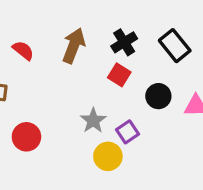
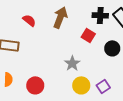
black cross: (124, 42) -> (100, 15), moved, turned 35
purple square: (127, 132) -> (103, 86), moved
red circle: (26, 137) -> (35, 85), moved

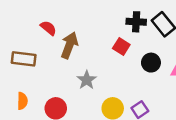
brown arrow: (60, 17) -> (69, 45), moved
gray star: (72, 63) -> (87, 80), moved

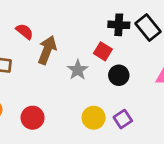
black circle: (151, 63) -> (119, 75), moved
gray star: (87, 80) -> (78, 70), moved

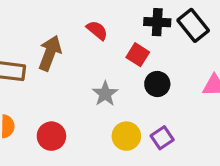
red semicircle: (25, 31) -> (97, 30), moved
brown arrow: (47, 50) -> (50, 53), moved
gray star: (78, 70) -> (105, 94), moved

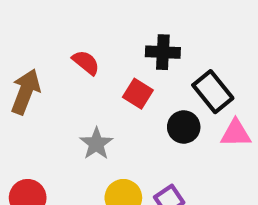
black rectangle: (193, 25) -> (213, 92), moved
black circle: (157, 84) -> (184, 127), moved

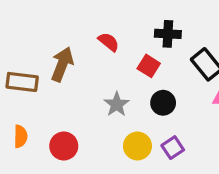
black circle: (184, 127) -> (163, 103), moved

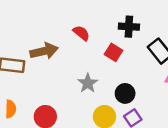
brown arrow: (62, 64) -> (44, 51), turned 56
black circle: (163, 103) -> (125, 93), moved

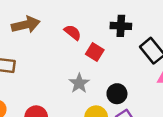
brown arrow: (44, 51) -> (26, 25), moved
red square: (113, 52) -> (95, 52), moved

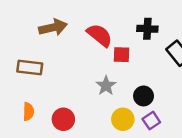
red semicircle: (73, 32) -> (100, 35), size x1.5
red square: (95, 52) -> (122, 55), turned -30

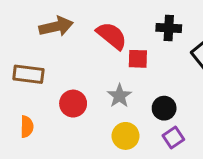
red circle: (63, 119) -> (73, 104), moved
yellow circle: (123, 119) -> (126, 136), moved

